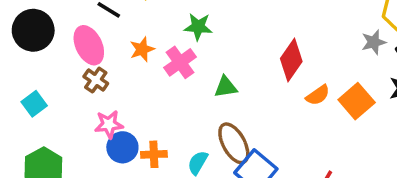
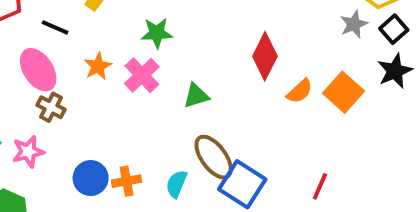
pink star: (109, 124) -> (28, 152), moved

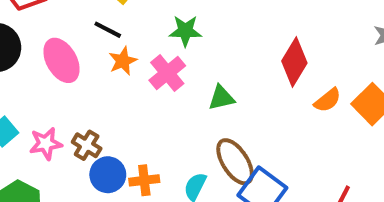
black line: (55, 27) -> (108, 30), moved
brown cross: (51, 107) -> (87, 145), moved

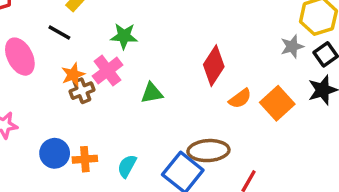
orange star: (123, 61) -> (73, 75), moved
brown cross: (87, 145) -> (82, 91), moved, turned 35
brown ellipse: (235, 162) -> (208, 151), moved, turned -63

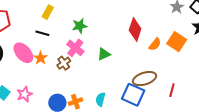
orange star: (73, 75) -> (41, 58), moved

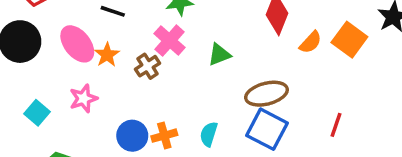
brown ellipse: (145, 79) -> (266, 94), moved
pink star: (24, 94) -> (83, 98), moved

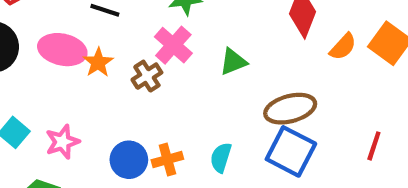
pink ellipse: (77, 44) -> (62, 50), turned -39
pink star: (83, 98) -> (62, 142), moved

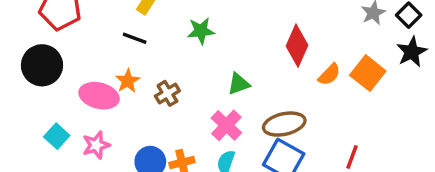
pink cross: (173, 45) -> (226, 125), moved
pink ellipse: (62, 50) -> (99, 96), moved

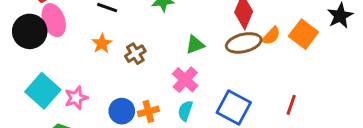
pink ellipse: (99, 96) -> (54, 20), moved, turned 56
brown ellipse: (284, 124) -> (244, 43), moved
cyan square: (57, 136) -> (43, 91), size x1.6

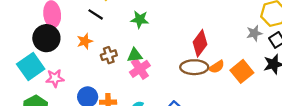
black circle: (30, 31) -> (46, 38), moved
green triangle: (195, 45) -> (135, 55), moved
pink cross: (185, 80) -> (140, 69), moved

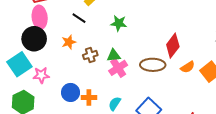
brown ellipse: (194, 67) -> (153, 65), moved

